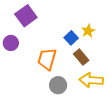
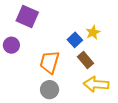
purple square: (26, 16) -> (27, 17), turned -30
gray circle: (58, 85) -> (50, 90), moved

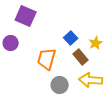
yellow star: (93, 32) -> (96, 43), moved
gray circle: (50, 90) -> (60, 85), moved

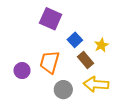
purple square: (26, 16) -> (51, 19), moved
purple circle: (11, 43) -> (22, 71), moved

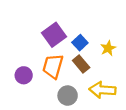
purple square: (51, 19) -> (54, 35), moved, turned 30
brown rectangle: (85, 60) -> (81, 64), moved

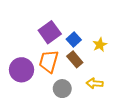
purple circle: (24, 75) -> (22, 70), size x1.5
yellow arrow: (102, 90) -> (95, 83), size x0.7

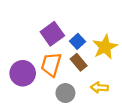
yellow star: (100, 45) -> (105, 47), size x1.6

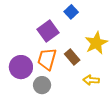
blue square: (78, 41) -> (71, 12), moved
gray circle: (65, 93) -> (42, 85), moved

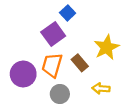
blue square: (71, 12) -> (68, 13), moved
gray circle: (42, 85) -> (60, 94), moved

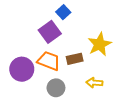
brown rectangle: (80, 63) -> (75, 59), turned -63
orange trapezoid: (52, 65) -> (49, 61), turned 95

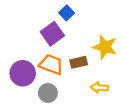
yellow star: (100, 44) -> (105, 47), turned -30
gray circle: (56, 88) -> (48, 93), moved

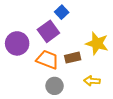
purple circle: (23, 73) -> (17, 43), moved
gray circle: (48, 93) -> (55, 86), moved

